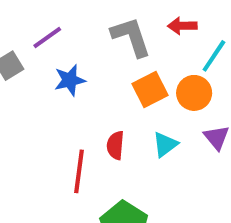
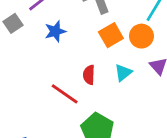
red line: (79, 171) -> (65, 94), turned -60

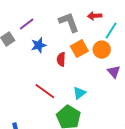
cyan triangle: (123, 73) -> (79, 93), moved
red semicircle: (89, 75) -> (61, 59), moved

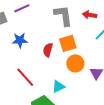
blue star: (39, 45) -> (20, 40), moved
orange circle: (102, 50) -> (75, 63), moved

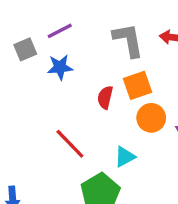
blue star: (20, 40) -> (60, 67), moved

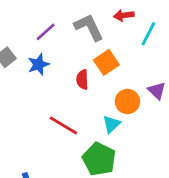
purple line: (60, 31) -> (46, 32), moved
orange circle: (151, 118) -> (127, 102), moved

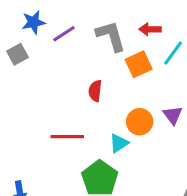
orange square: (106, 62) -> (139, 64), moved
blue star: (38, 64) -> (33, 22), moved
red line: (63, 125) -> (67, 137), turned -40

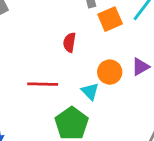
purple triangle: (173, 115) -> (140, 67), turned 36
cyan triangle: (119, 143) -> (90, 91), turned -42

